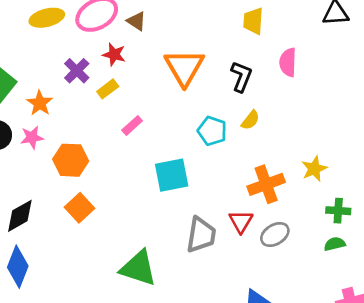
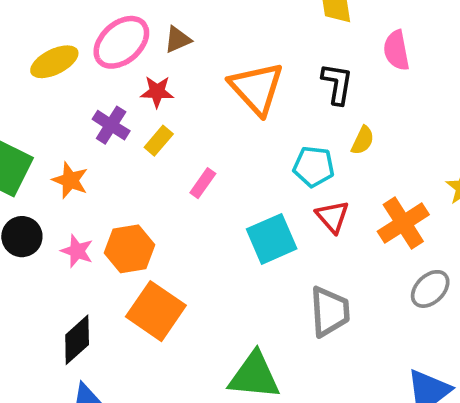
brown triangle: (136, 21) -> (178, 40), turned -45
pink star: (32, 137) -> (77, 251), moved, turned -30
orange square: (79, 208) -> (156, 311), size x1.4
red triangle: (241, 221) -> (332, 217), moved

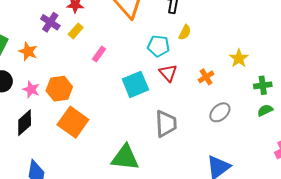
orange cross: (403, 223) -> (206, 77), size x0.6
black diamond: (77, 340) -> (25, 123), moved

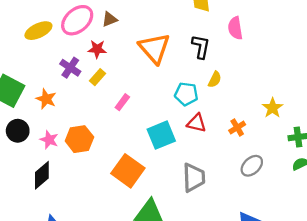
red triangle: (168, 73) -> (196, 123), turned -36
orange square: (73, 122) -> (128, 171), moved

